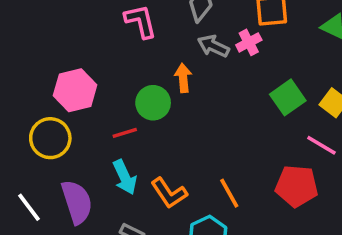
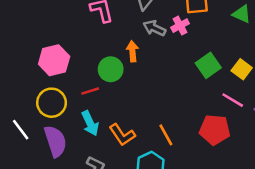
yellow circle: (50, 138) -> (52, 103), moved
white line: (29, 207) -> (21, 130), moved

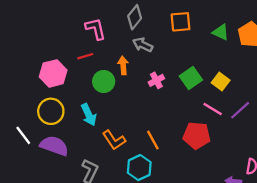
pink cross: (180, 26) -> (156, 80), moved
red line: (90, 91) -> (85, 56), moved
cyan arrow: (90, 123) -> (89, 115), moved
purple semicircle: (55, 141) -> (54, 146), turned -52

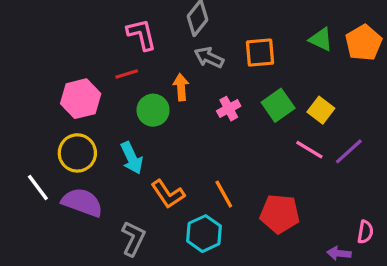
orange square: (181, 22) -> (260, 53), moved
red pentagon: (197, 135) -> (280, 214), moved

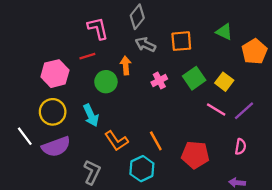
orange pentagon: (364, 43) -> (254, 52), moved
purple semicircle: (82, 202) -> (56, 147), turned 140
pink semicircle: (365, 232) -> (240, 147), moved

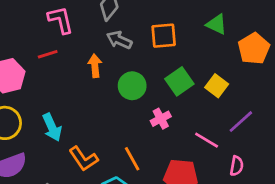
pink cross: (159, 81) -> (161, 119), moved
green circle: (106, 82) -> (132, 86), moved
pink line: (216, 110) -> (207, 140), moved

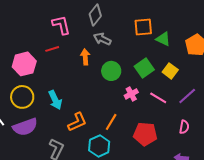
green triangle: (217, 24) -> (163, 39), moved
orange square: (164, 36) -> (143, 27), moved
pink line: (207, 140) -> (158, 98), moved
orange L-shape: (83, 159) -> (77, 122), turned -80
orange line: (132, 159) -> (111, 122), turned 60

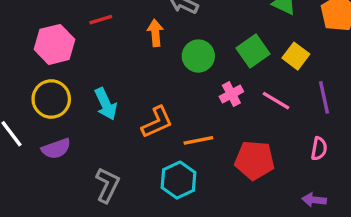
purple line: (187, 96) -> (324, 97), turned -60
orange L-shape: (77, 122) -> (157, 122), moved
orange line: (111, 122) -> (198, 140), turned 48
purple semicircle: (25, 127) -> (56, 149), size x0.7

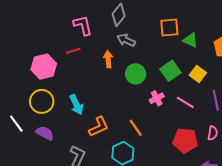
orange L-shape: (157, 122) -> (99, 127), moved
orange line: (198, 140) -> (136, 128), turned 66
purple semicircle: (56, 149) -> (45, 133), turned -132
red pentagon: (255, 160) -> (185, 140), moved

